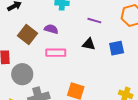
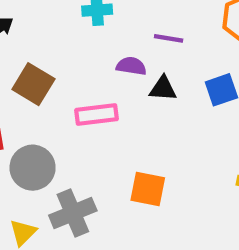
purple semicircle: (51, 29) -> (131, 66), moved

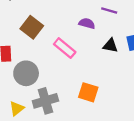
black triangle: (163, 89) -> (110, 46), moved
pink rectangle: (97, 115) -> (65, 48), turned 40

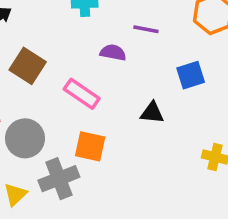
black triangle: (110, 46) -> (152, 113), moved
orange square: (88, 92) -> (90, 146), moved

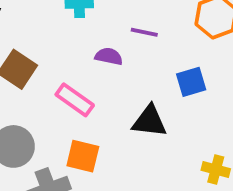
black triangle: (152, 113) -> (149, 121), size x1.4

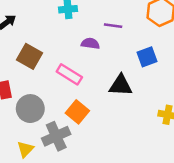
orange square: (83, 156) -> (77, 112), turned 30

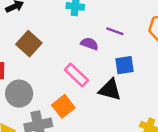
blue square: (147, 57) -> (124, 65), moved
pink rectangle: (69, 74) -> (76, 75), moved

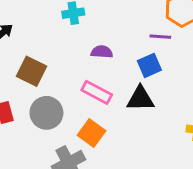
purple line: (115, 31) -> (160, 37), moved
gray circle: (19, 94) -> (46, 113), moved

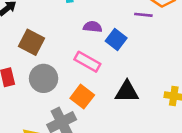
blue square: (149, 65) -> (116, 40), moved, turned -30
black triangle: (140, 99) -> (127, 92), moved

